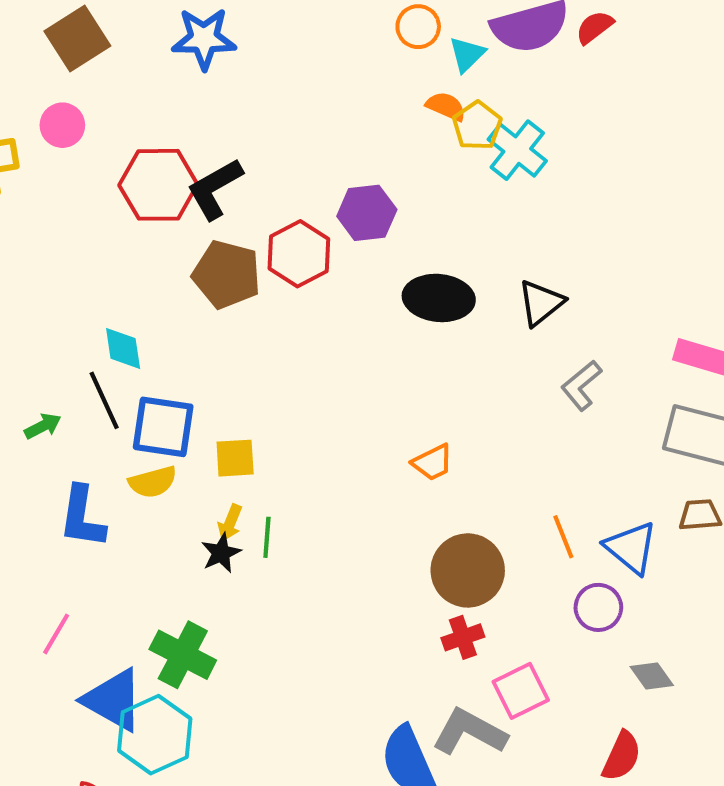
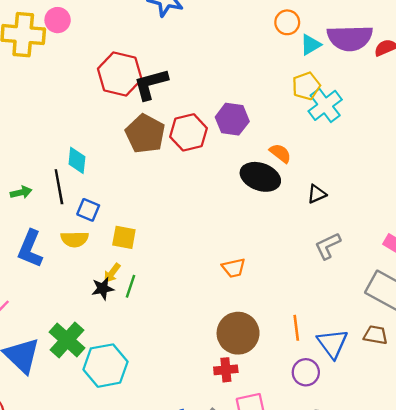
orange semicircle: (446, 106) -> (280, 153), moved
pink circle: (62, 125) -> (58, 20), moved
black triangle: (541, 303) -> (317, 194), size x0.7
blue square: (163, 427) -> (88, 210), size x0.6
cyan hexagon: (155, 735) -> (105, 366), moved

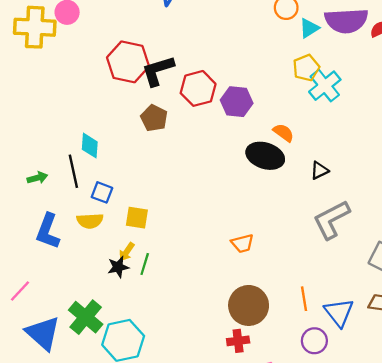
red hexagon: (188, 132) -> (198, 88), moved
brown pentagon: (145, 134) -> (154, 118), size x0.7
gray L-shape: (328, 246) -> (331, 220), size x1.5

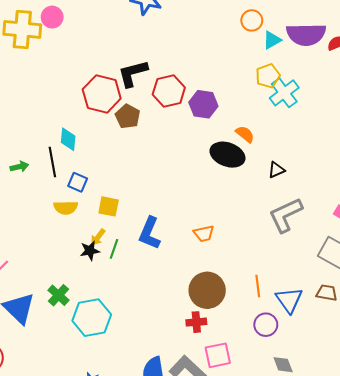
red hexagon: (128, 62) -> (102, 94), moved
blue L-shape: (48, 231) -> (150, 233), moved
green cross: (86, 317) -> (58, 295), size x0.7

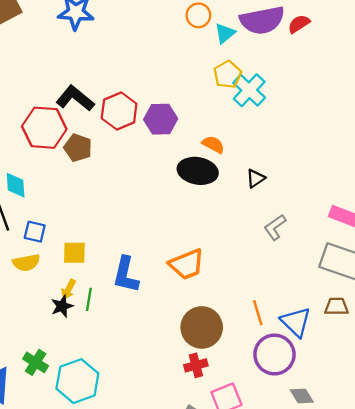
black L-shape: (133, 73) -> (75, 98), turned 64
gray L-shape: (286, 215) -> (275, 227), size x0.6
orange trapezoid: (204, 234) -> (187, 264), size x1.5
purple circle: (266, 325) -> (274, 355), size x1.5

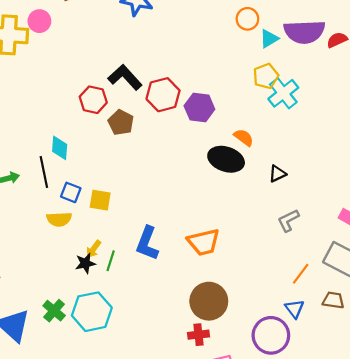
red hexagon: (44, 128) -> (93, 100), size x0.7
yellow square: (74, 253) -> (100, 200), moved
orange line: (258, 313) -> (301, 274), moved, turned 45
blue triangle: (296, 322) -> (294, 309), size x0.7
cyan hexagon: (77, 381) -> (92, 312), moved

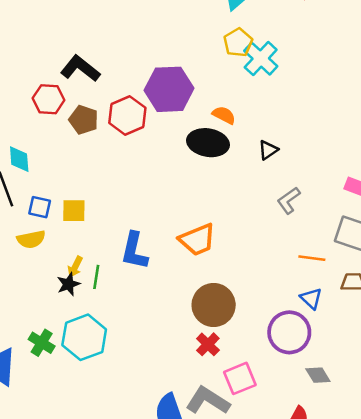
red hexagon: (163, 95) -> (127, 115), moved
purple hexagon: (199, 107) -> (169, 89), size x1.4
orange line: (301, 274) -> (312, 258), turned 70
red cross: (198, 335) -> (208, 344), turned -30

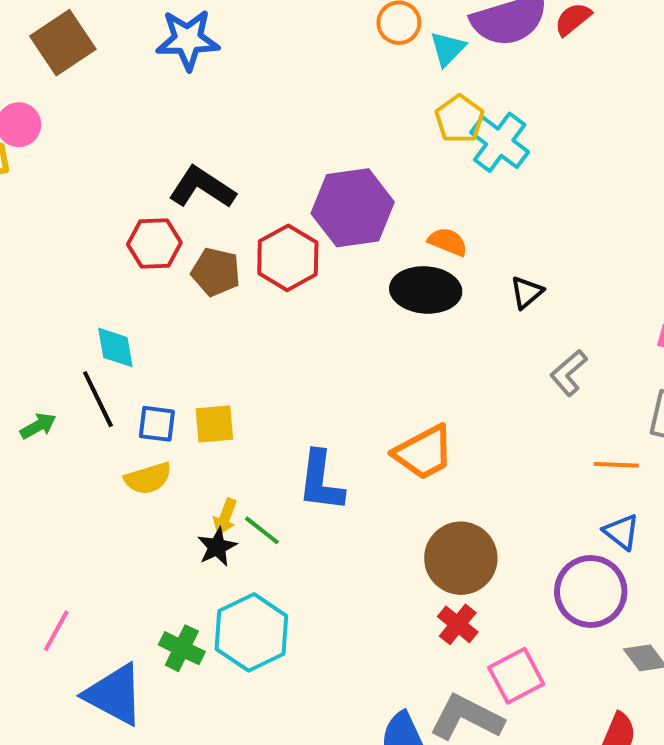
green line: (96, 277) -> (262, 530), turned -55

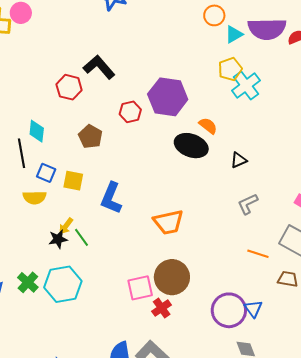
red hexagon: (288, 258) -> (130, 112), size x0.7
brown pentagon: (216, 272) -> (90, 137), moved
blue L-shape: (321, 481) -> (111, 198), moved
blue triangle: (621, 532) -> (253, 309), moved
pink square: (516, 676) -> (140, 288), moved

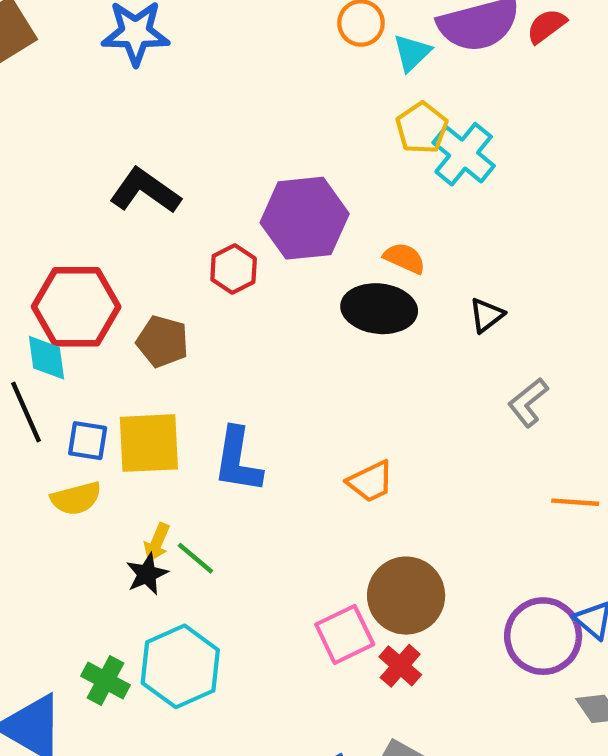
red hexagon: (69, 87) -> (76, 307), moved, size x1.5
yellow square: (73, 181) -> (149, 443), size x1.5
orange trapezoid: (168, 222) -> (371, 482), size x0.7

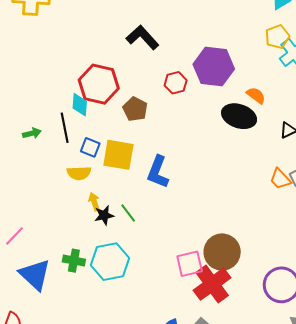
orange trapezoid: (371, 482) -> (280, 179), moved, turned 60
yellow arrow: (157, 542) -> (94, 202), moved, turned 126
red cross: (400, 666) -> (212, 284), size x1.8
green cross: (105, 681) -> (74, 261), turned -30

